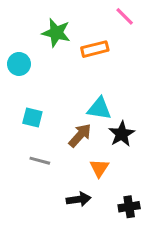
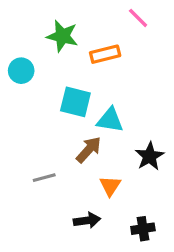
cyan square: (32, 118) -> (75, 102), moved, size x1.4
black star: (122, 134) -> (150, 156), moved
gray line: (40, 161) -> (44, 178), turned -30

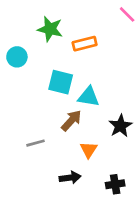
pink line: (138, 18) -> (127, 14), moved

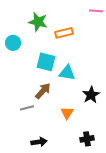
pink line: (127, 14) -> (96, 11), turned -40
brown arrow: (71, 121) -> (43, 91), moved
black arrow: (70, 178) -> (39, 142), moved

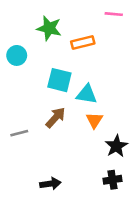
pink line: (96, 11) -> (114, 14), moved
black star: (91, 95) -> (116, 146), moved
gray line: (27, 108) -> (19, 133), moved
orange triangle: (67, 113) -> (94, 120), moved

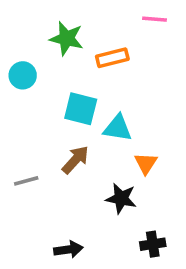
orange triangle: (94, 120) -> (146, 163), moved
black star: (116, 146) -> (121, 198), moved, turned -30

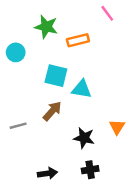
pink line: (155, 19) -> (107, 13), turned 49
orange triangle: (146, 163) -> (117, 127), moved
black cross: (153, 244) -> (90, 170), moved

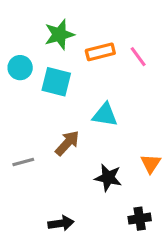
pink line: (107, 13) -> (138, 57), moved
green star: (46, 27) -> (59, 35), turned -30
cyan square: (56, 76) -> (56, 82), moved
black cross: (90, 170) -> (140, 219), moved

